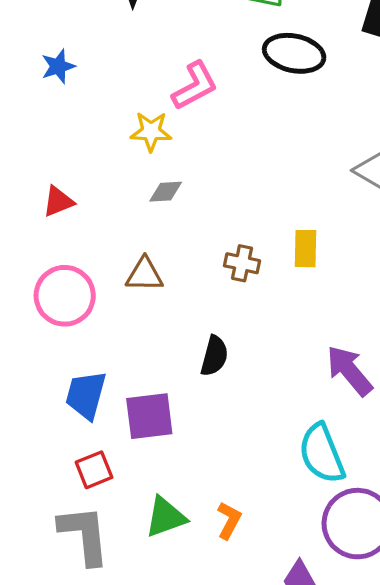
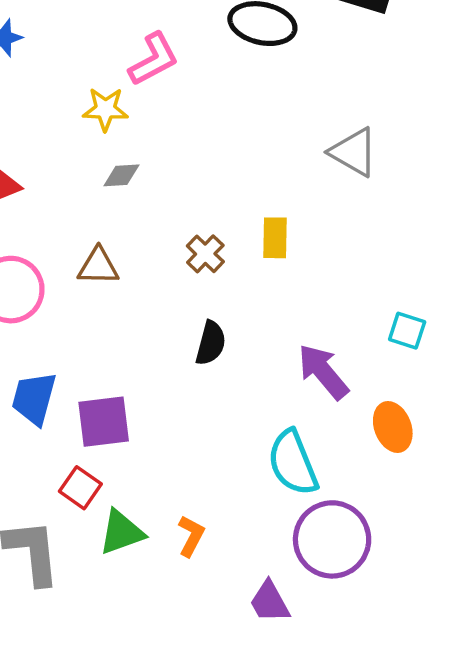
brown cross: (242, 263) -> (205, 254), turned 32
black semicircle: (214, 356) -> (211, 343), moved
red square: (94, 470) -> (80, 488), moved, turned -33

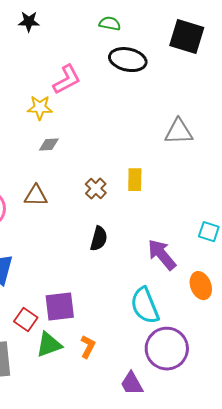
gray triangle: (353, 152) -> (179, 132), turned -32
purple square: (104, 422) -> (60, 307), moved

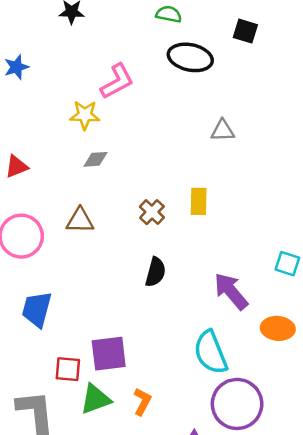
black square: (187, 37) -> (245, 31), moved, size x0.6
gray triangle: (179, 132) -> (223, 131), moved, size x0.7
orange ellipse: (201, 286) -> (278, 328), turned -64
red square: (26, 320) -> (68, 369), turned -30

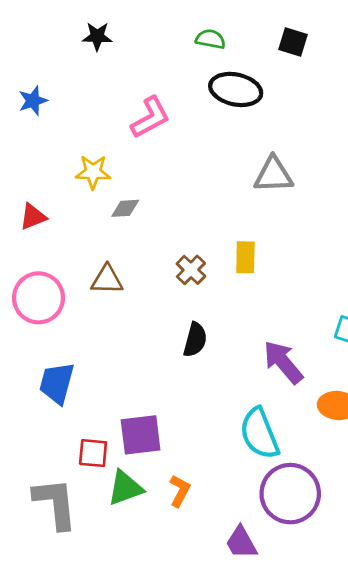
black square: (245, 31) -> (293, 42), moved
yellow star: (85, 115) -> (93, 172), moved
gray triangle: (223, 131) -> (273, 175), size x1.4

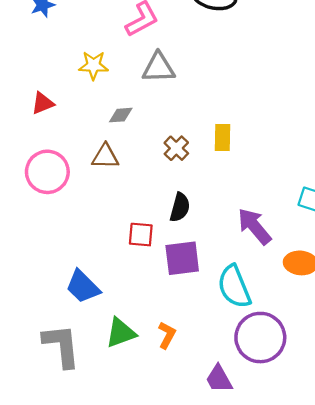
gray triangle: (273, 175) -> (159, 68), moved
gray diamond: (125, 208) -> (121, 115), moved
blue trapezoid: (57, 383) -> (83, 287), moved, turned -60
purple square: (141, 435) -> (182, 258), moved
red square: (93, 453) -> (141, 235), moved

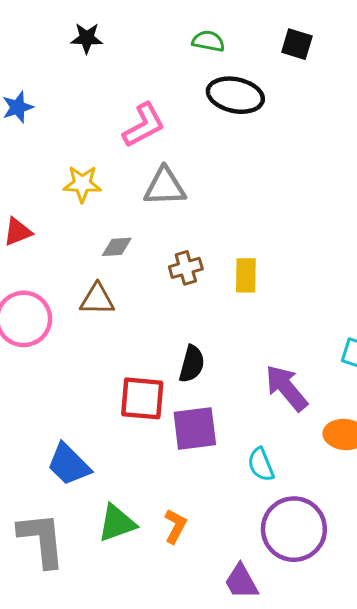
brown cross: (176, 148) -> (186, 268), moved, turned 30
red square: (141, 235) -> (142, 398), size x1.4
cyan semicircle: (234, 287) -> (261, 465), size x0.6

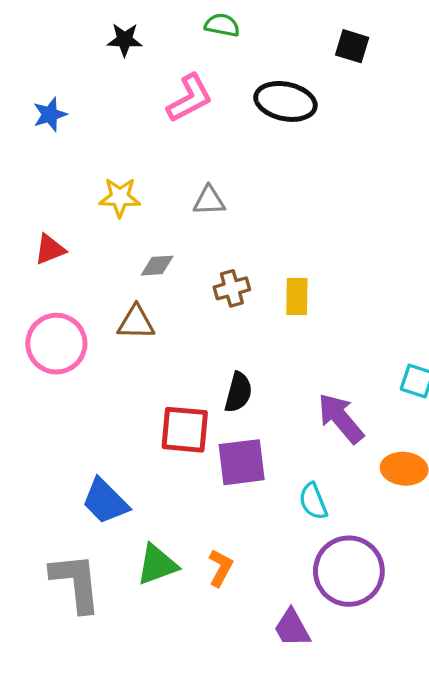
green semicircle: (208, 41) -> (222, 25), moved
pink L-shape: (144, 125) -> (190, 98), moved
gray triangle: (165, 187) -> (209, 201), size x0.7

